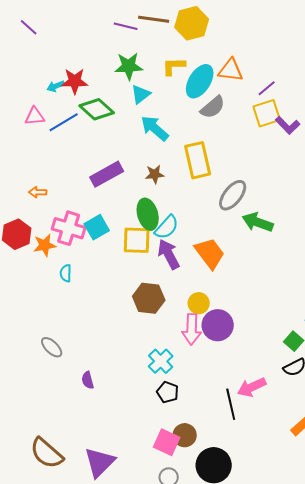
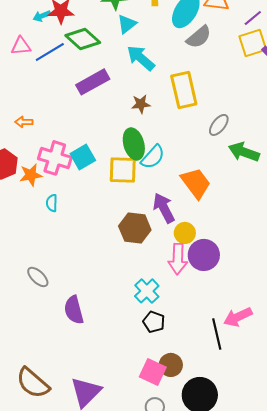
purple rectangle: (107, 174) -> (93, 82), moved
gray ellipse: (233, 195) -> (219, 125), size x0.7
purple arrow: (169, 254) -> (164, 208), moved
purple semicircle: (88, 380) -> (74, 310), size x1.6

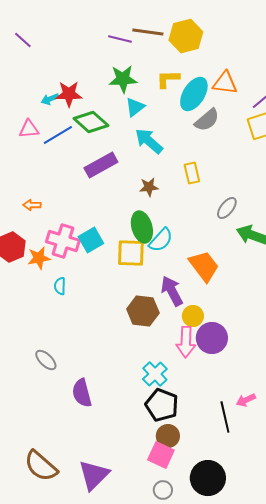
yellow rectangle: (184, 90) -> (192, 173), size x0.6
pink arrow: (238, 317) -> (246, 400), size x0.7
black pentagon: (154, 322) -> (162, 405), size x1.5
brown circle: (171, 365) -> (168, 436), moved

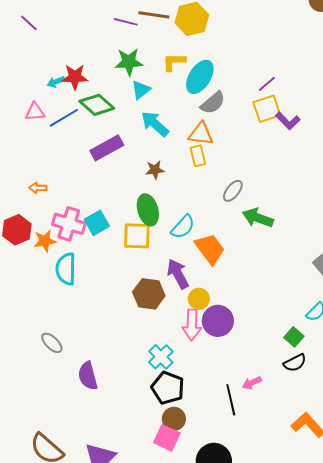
orange triangle: (225, 83) -> (201, 134), moved
cyan semicircle: (161, 240) -> (183, 227), moved
cyan semicircle: (60, 286) -> (66, 269), size x1.8

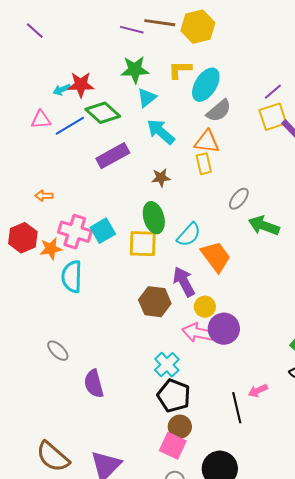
pink arrow: (192, 325) -> (198, 333), turned 100

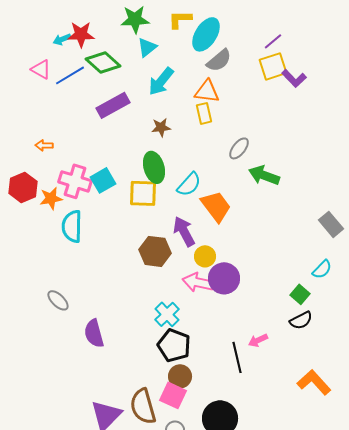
pink triangle: (41, 120) -> (41, 69), turned 35
cyan arrow: (161, 132) -> (161, 81), turned -92
brown semicircle: (53, 457) -> (143, 406), moved, turned 33

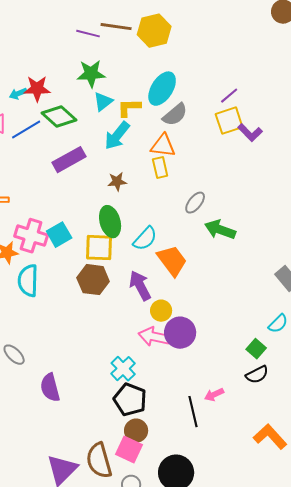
yellow L-shape: (180, 19) -> (129, 108), moved
brown hexagon: (155, 251) -> (93, 280), moved

